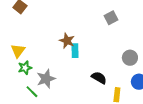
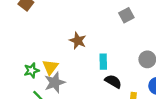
yellow triangle: (18, 51) -> (50, 67), moved
cyan rectangle: (75, 51) -> (103, 62), moved

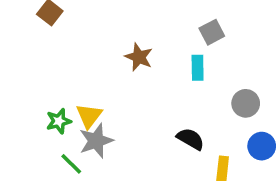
brown star: (78, 41) -> (139, 57), moved
cyan rectangle: (103, 62) -> (198, 68), moved

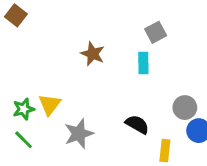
gray circle: (246, 103) -> (185, 108), moved
gray star: (96, 141) -> (79, 134), moved
green line: (71, 164) -> (24, 140), moved

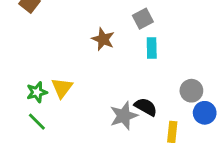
gray square: (156, 32) -> (143, 19), moved
gray star: (79, 134) -> (124, 116), moved

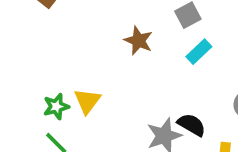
cyan rectangle: (152, 48) -> (199, 52), turned 48

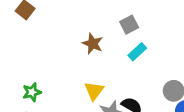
yellow triangle: (87, 101) -> (94, 91), moved

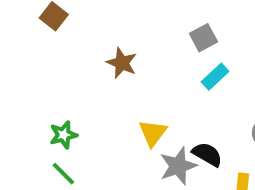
brown star: (93, 44) -> (122, 63), moved

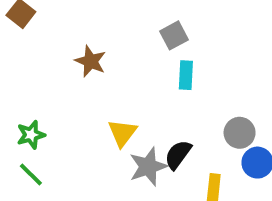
cyan rectangle: (215, 77) -> (186, 75), turned -44
black semicircle: (207, 154) -> (178, 155), turned -84

